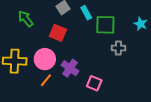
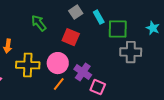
gray cross: (118, 48) -> (131, 52), size x1.5
pink square: (94, 83) -> (98, 87), moved

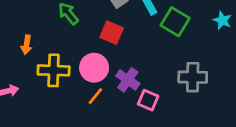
green square: (118, 29) -> (175, 22), turned 30
gray cross: (131, 52) -> (193, 77), moved

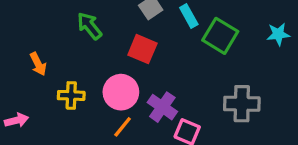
cyan star: (222, 20) -> (278, 34), turned -30
orange arrow: (27, 45) -> (38, 64), turned -36
yellow cross: (54, 70) -> (71, 95), size x0.7

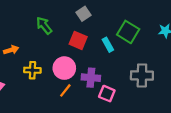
cyan rectangle: (189, 16) -> (108, 45), moved
orange arrow: (38, 64) -> (11, 50), turned -80
purple cross: (162, 107) -> (91, 78), turned -30

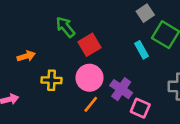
gray square: (83, 14) -> (145, 13), moved
red square: (78, 40) -> (89, 45), moved, turned 36
purple cross: (91, 78) -> (121, 89), turned 30

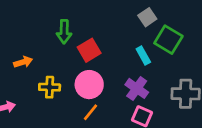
green arrow: (65, 27) -> (64, 32), turned -140
purple cross: (121, 89) -> (137, 88), moved

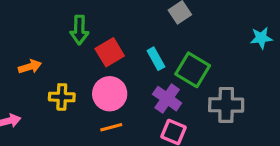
green square: (168, 40) -> (193, 70), moved
cyan rectangle: (143, 55) -> (156, 59), moved
orange line: (90, 112) -> (111, 127), turned 36

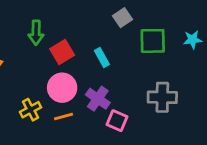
green square: (193, 70) -> (153, 41), moved, turned -32
yellow cross: (62, 97) -> (31, 110), moved, turned -30
purple cross: (167, 99) -> (98, 99), moved

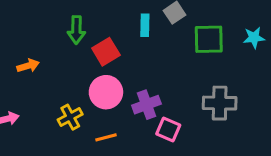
cyan rectangle: (102, 57) -> (145, 25), moved, turned 30
purple cross: (98, 99) -> (146, 105), turned 35
orange line: (63, 117) -> (106, 137), moved

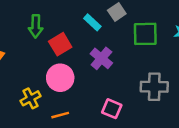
cyan rectangle: (145, 25) -> (92, 22), turned -48
purple cross: (146, 105) -> (101, 58), moved, turned -30

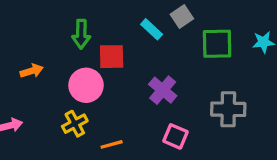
red square: (60, 44) -> (112, 57), turned 30
purple cross: (101, 58) -> (163, 90), moved
pink circle: (60, 78) -> (86, 85), moved

